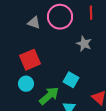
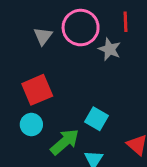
gray triangle: (34, 23) -> (43, 36), turned 48
gray star: (84, 44) -> (110, 49), moved

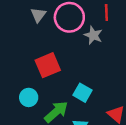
gray triangle: (43, 36) -> (38, 15), moved
red square: (37, 90) -> (48, 65), moved

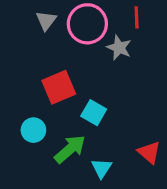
cyan square: (82, 93) -> (94, 113), moved

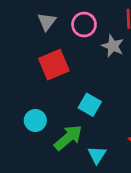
pink circle: (87, 24) -> (84, 25), size x0.7
red square: (59, 87) -> (54, 65), moved

